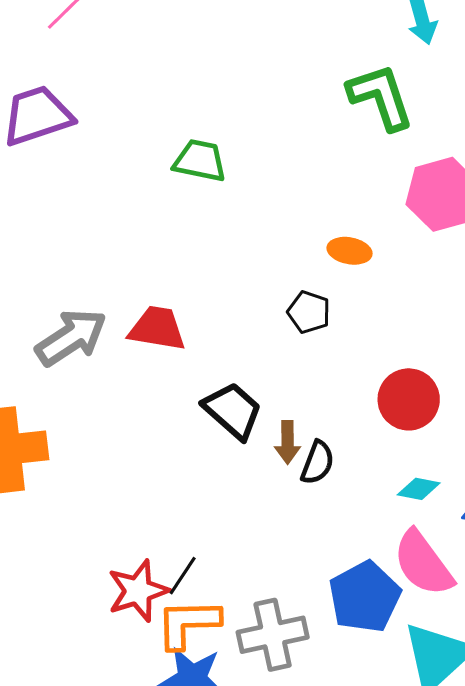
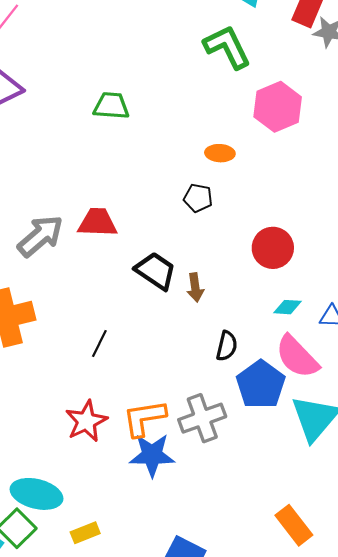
black semicircle: (317, 463) -> (227, 346), moved
black line: (183, 576) -> (99, 343), moved
red star: (138, 591) -> (86, 421), moved

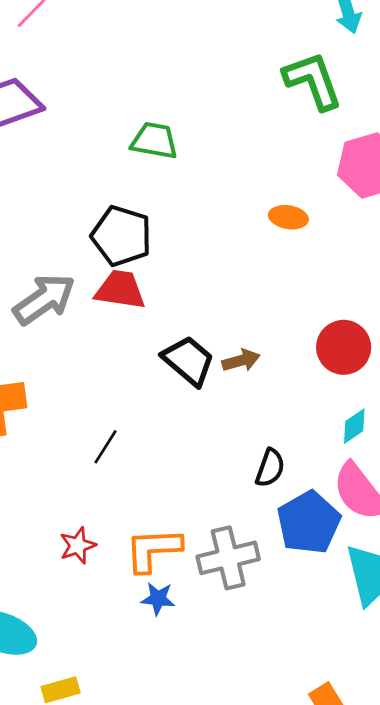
black pentagon: (198, 198) -> (121, 236), moved, size x1.6
brown arrow: (195, 287) -> (241, 360), moved, turned -104
cyan diamond: (288, 307) -> (354, 426), turned -44
red star: (86, 421) -> (78, 545), size x0.7
blue star: (152, 455) -> (158, 599), size x0.6

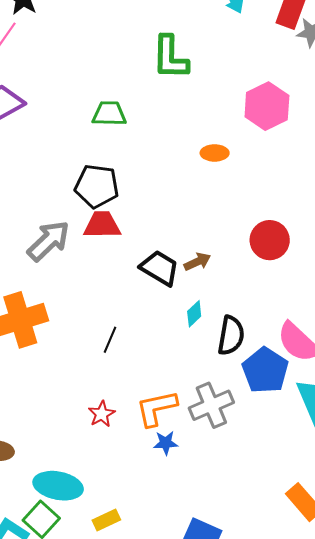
green L-shape: (313, 81) -> (170, 57), moved, turned -150
cyan diamond: (354, 426) -> (194, 314), moved
black semicircle: (270, 468) -> (231, 336), size x1.4

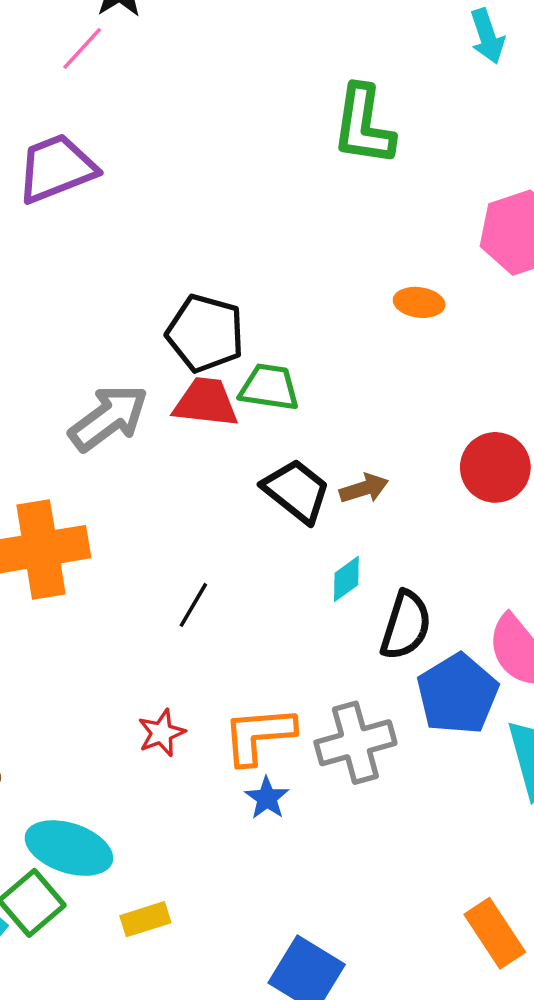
green trapezoid: (109, 114) -> (269, 387), moved
blue star: (166, 443) -> (267, 798), turned 30

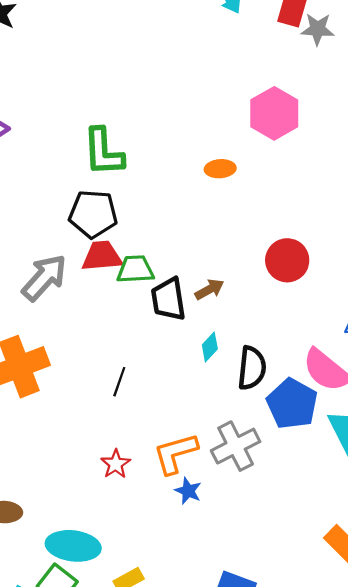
green L-shape: (364, 125) -> (103, 152), moved
green trapezoid: (269, 387) -> (135, 269), moved
black trapezoid: (296, 491) -> (168, 299), turned -126

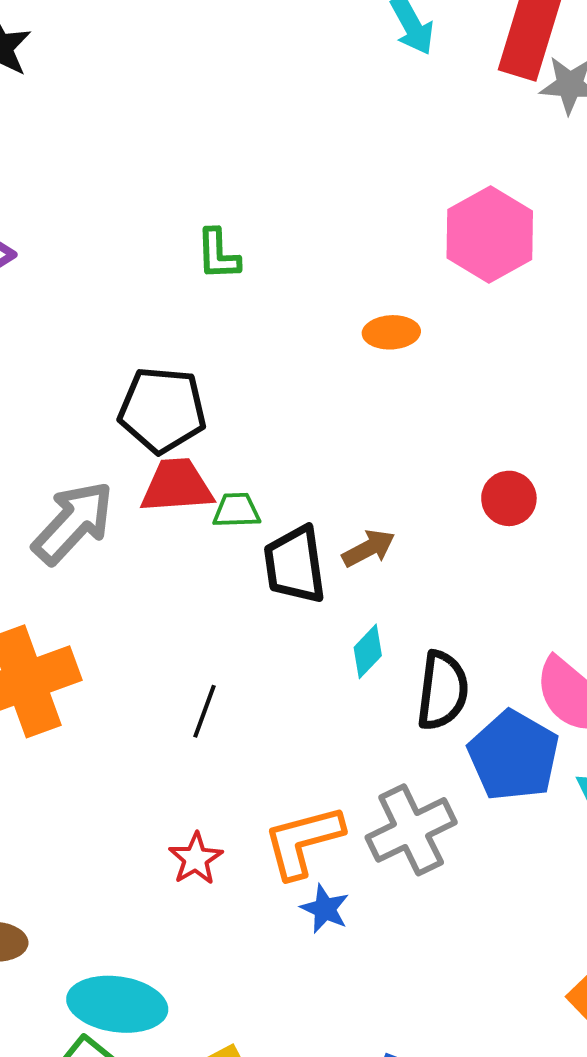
green L-shape: (103, 152) -> (218, 254), moved, size x0.6
red circle: (287, 260) -> (509, 498), size x0.7
green trapezoid: (135, 269) -> (236, 510), size x0.7

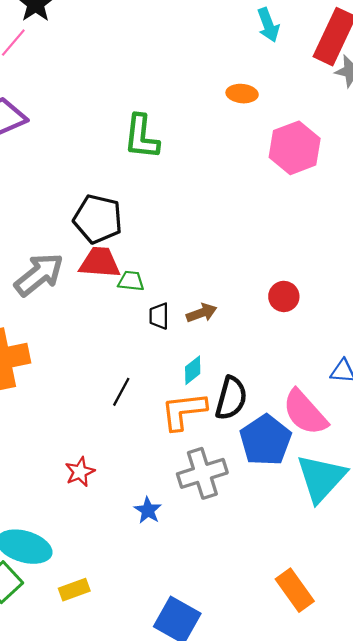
green L-shape: (218, 254) -> (142, 137), size x1.5
orange ellipse: (391, 332) -> (242, 94), moved
black trapezoid: (295, 565) -> (159, 316), size x0.6
black line: (205, 711) -> (121, 392), moved
orange L-shape: (303, 841) -> (184, 411), moved

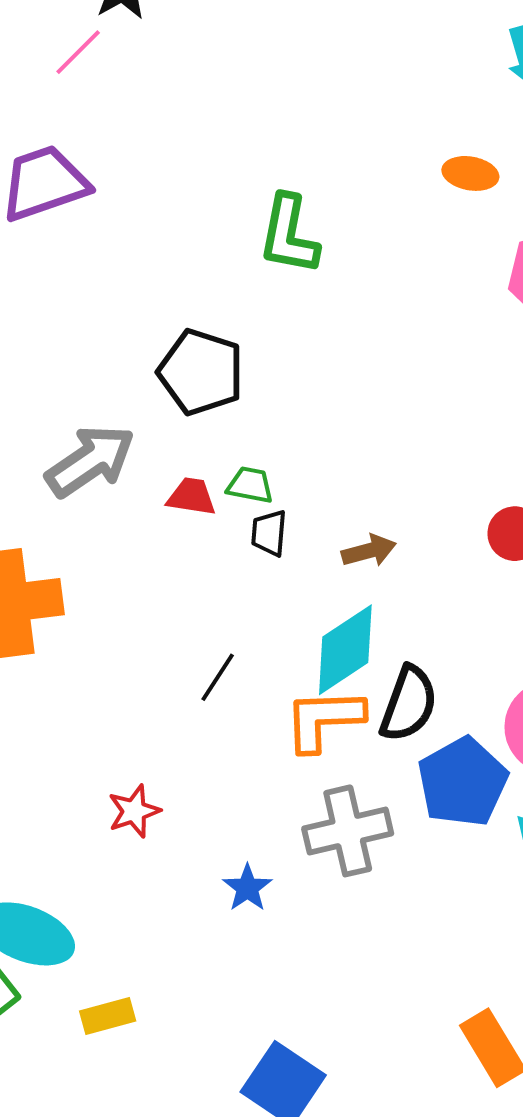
red trapezoid: (100, 262) -> (192, 497), moved, size x0.7
black trapezoid: (159, 316) -> (269, 533), moved
cyan diamond: (193, 370) -> (345, 650), size x1.8

